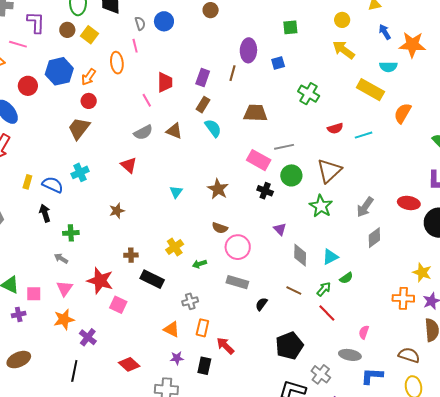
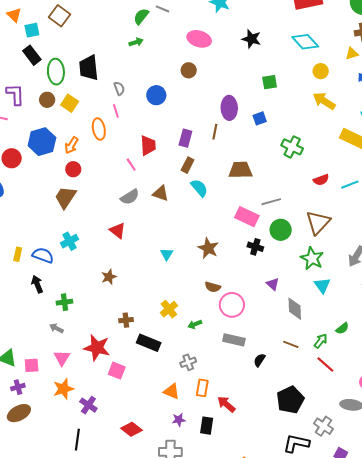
blue circle: (164, 21) -> (156, 95), moved
cyan triangle: (330, 257) -> (322, 285), moved, turned -36
brown ellipse: (19, 360) -> (19, 413), moved

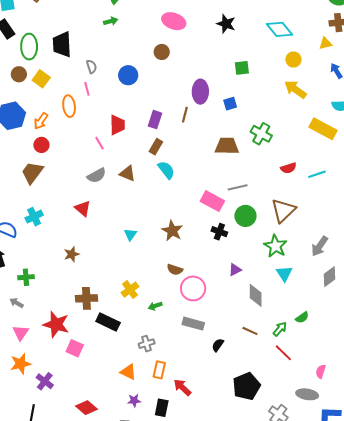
brown trapezoid: (240, 170) -> (227, 146), moved
purple triangle: (273, 284) -> (235, 270), turned 48
brown cross: (126, 320) -> (86, 298), size x1.5

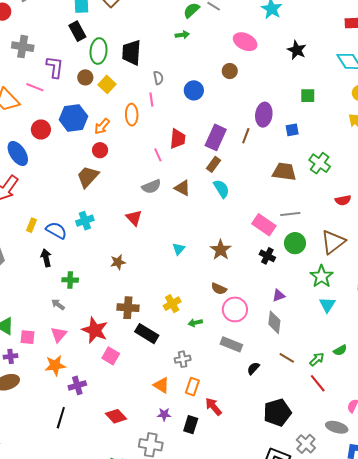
purple rectangle: (155, 120) -> (216, 137), size x1.4
gray diamond: (256, 295) -> (274, 322), moved
purple cross: (45, 381) -> (77, 385), turned 30

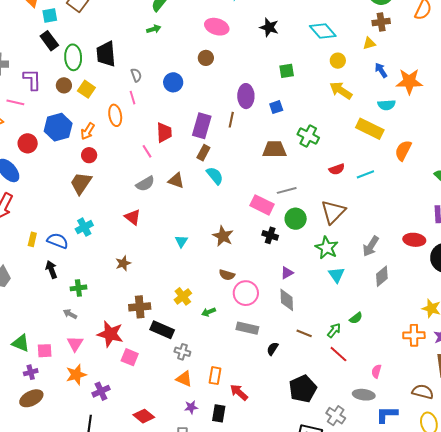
gray cross: (183, 359) -> (182, 352), moved, turned 35

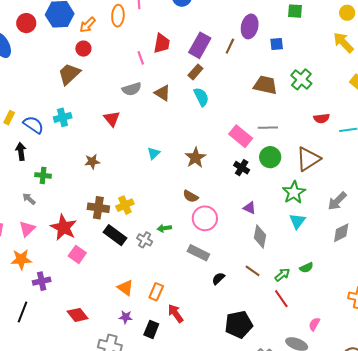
purple triangle: (287, 273) -> (250, 208), turned 40
yellow cross: (183, 296) -> (125, 205), moved
gray diamond: (287, 300) -> (260, 236), moved
gray cross: (182, 352) -> (145, 240), moved

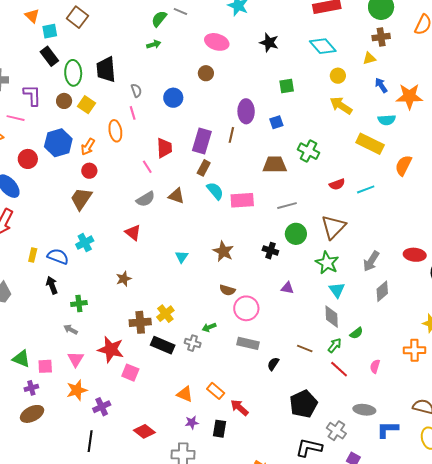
pink rectangle: (241, 136) -> (242, 200), moved, turned -30
gray diamond: (260, 236) -> (332, 317), moved
orange rectangle: (156, 292) -> (216, 391), turned -60
pink semicircle: (314, 324) -> (375, 366), moved

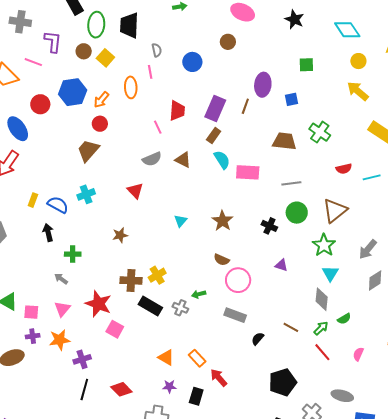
purple cross: (31, 388) -> (33, 336), moved
black line: (90, 441) -> (84, 389), moved

